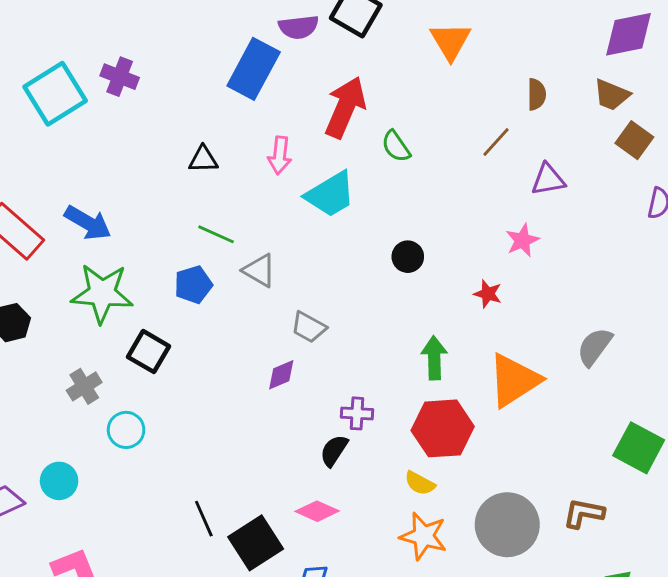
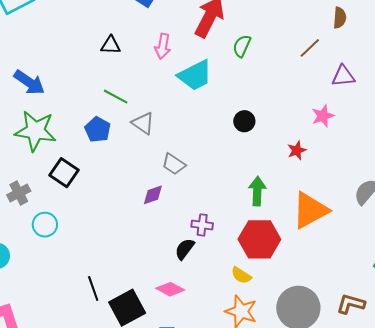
green semicircle: (396, 146) -> (242, 46), turned 55
blue pentagon: (193, 285) -> (98, 130), turned -30
red star: (488, 294) -> (297, 150), turned 30

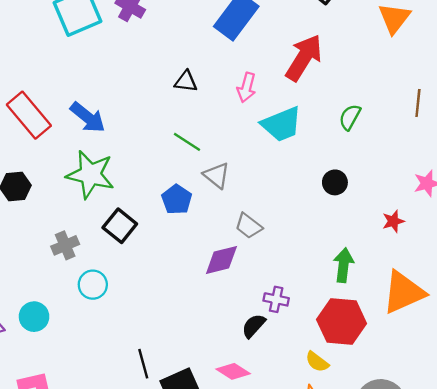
green semicircle: (242, 46) -> (350, 117), moved
brown line: (310, 48) -> (418, 103), turned -45
blue pentagon: (98, 130) -> (177, 199), moved
purple diamond: (153, 195) -> (221, 260), size x1.4

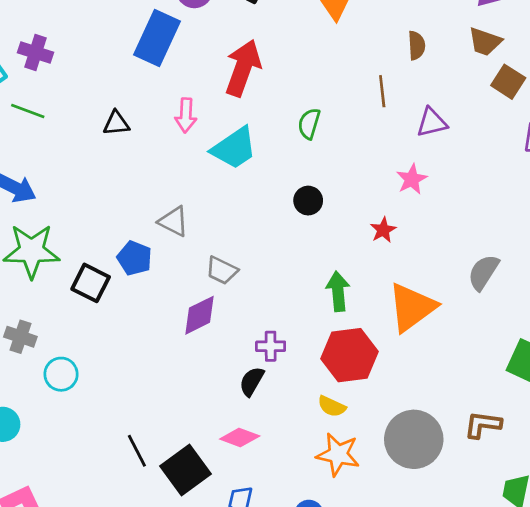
green line: (187, 142) -> (28, 111), moved
black square: (120, 226) -> (91, 283), moved
gray cross: (65, 245) -> (20, 337), turned -36

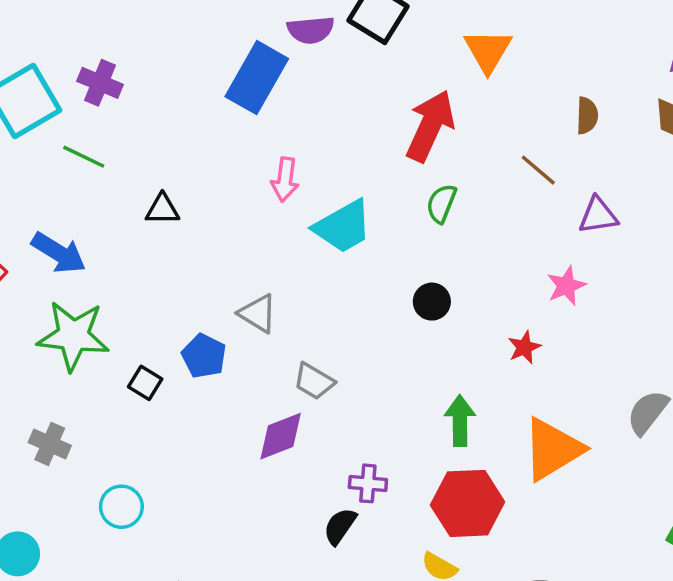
red arrow: (243, 68) -> (430, 126), moved
brown line: (382, 91) -> (538, 170), turned -48
black triangle: (116, 123) -> (162, 209), moved
black square: (91, 283) -> (145, 383), size x0.7
cyan circle: (61, 374) -> (121, 507), moved

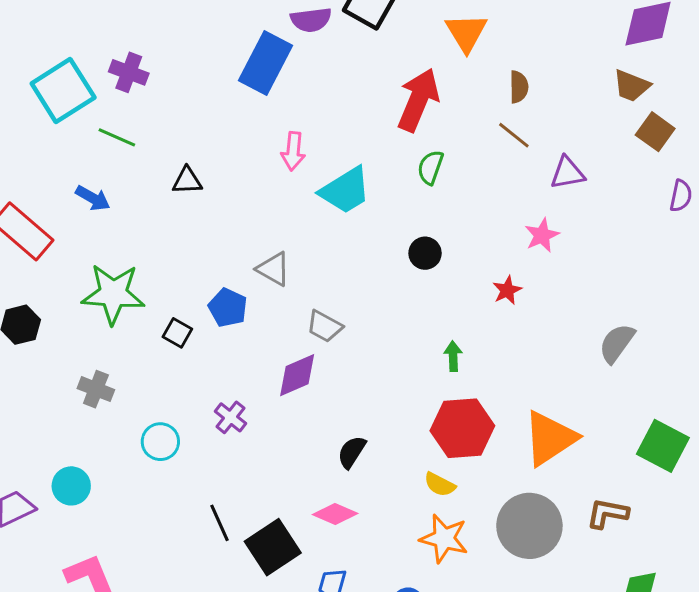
brown semicircle: (587, 115) -> (519, 87), moved
blue arrow: (59, 253) -> (93, 198), moved, size x0.7
green arrow: (460, 421) -> (453, 356), size x0.7
orange triangle: (553, 449) -> (550, 438), moved
purple cross: (368, 483) -> (230, 417), moved, turned 36

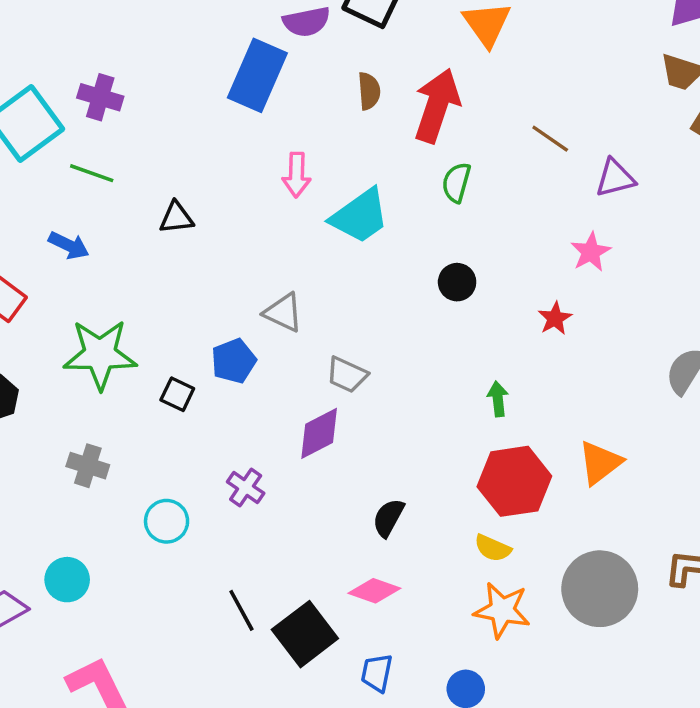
brown semicircle: (519, 87) -> (369, 91), moved
blue pentagon: (228, 308) -> (234, 361), turned 30
orange triangle: (550, 438) -> (600, 463), moved, size x0.7

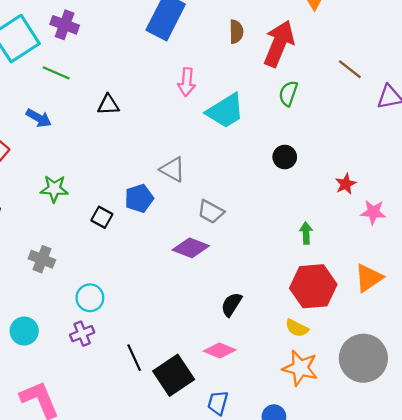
pink star: (591, 252) -> (373, 212), moved, turned 30
green star: (100, 354) -> (54, 189), size x0.6
purple diamond: (319, 433) -> (191, 248), turned 45
purple cross: (246, 488) -> (82, 334), moved, turned 30

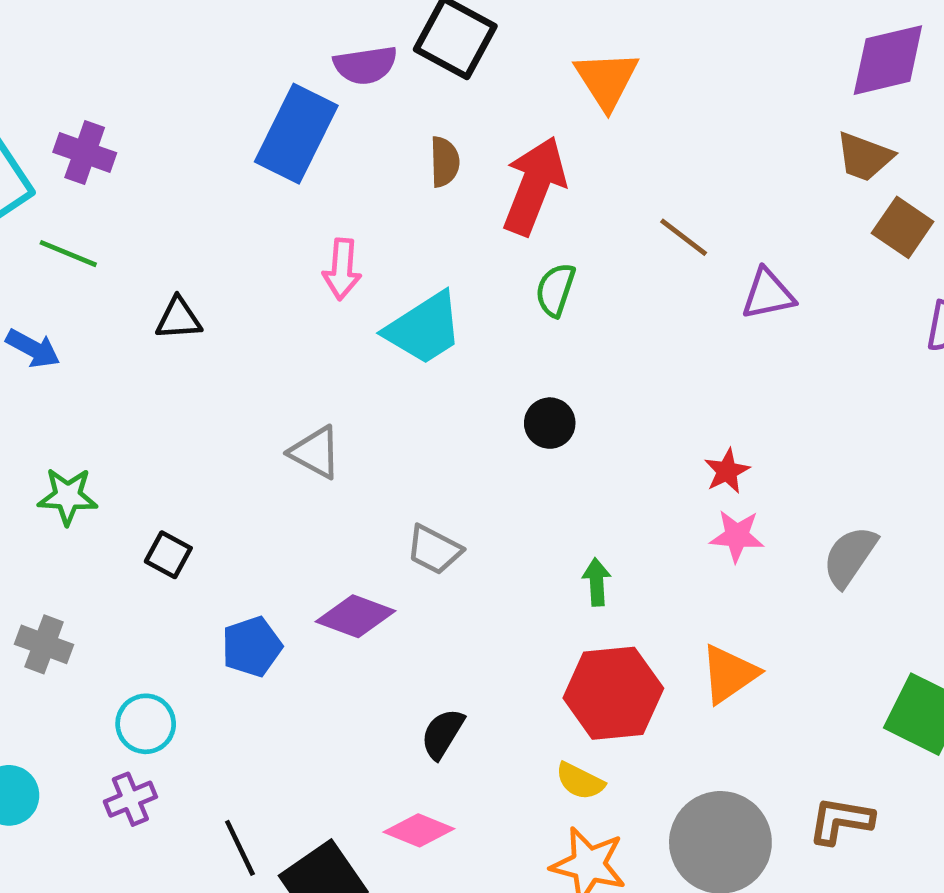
red star: (346, 184) -> (727, 471), moved
blue pentagon: (139, 198) -> (252, 647), moved
gray trapezoid: (211, 212) -> (434, 550), moved

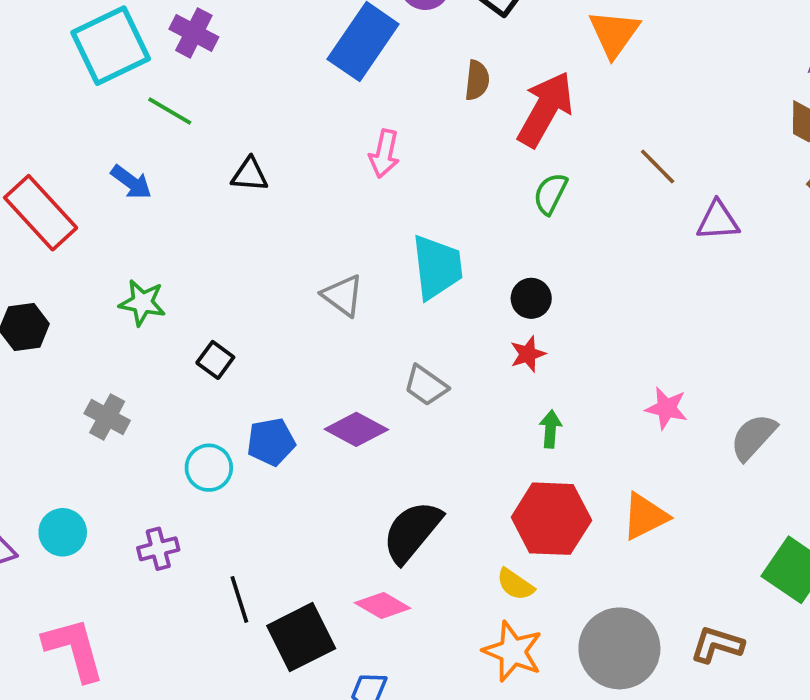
cyan trapezoid: (424, 328) -> (437, 267), moved, turned -72
red star: (727, 471) -> (528, 354), moved
cyan circle: (146, 724) -> (209, 468), moved
black semicircle: (442, 734) -> (412, 532), size x1.6

